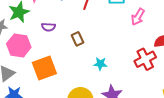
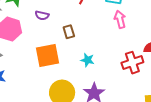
pink arrow: (138, 17) -> (120, 19), moved, turned 126
orange square: (44, 68) -> (47, 55), moved

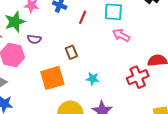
purple semicircle: (42, 15) -> (34, 39), moved
pink arrow: (120, 19) -> (121, 35), turned -42

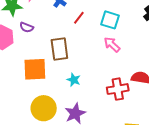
brown rectangle: (71, 52) -> (59, 49), size x1.6

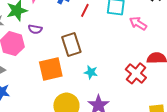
pink arrow: (112, 45) -> (138, 23), moved
red cross: (118, 89) -> (136, 73), turned -30

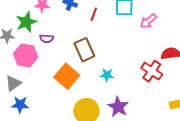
pink arrow: (138, 23) -> (148, 21), turned -66
orange square: (51, 69) -> (67, 76), turned -30

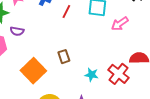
brown rectangle: (84, 50) -> (64, 57), moved, size x0.6
cyan star: (107, 75) -> (92, 75), moved

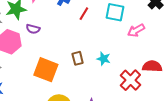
orange square: (33, 71) -> (46, 70), turned -30
cyan star: (92, 75) -> (104, 59), moved

